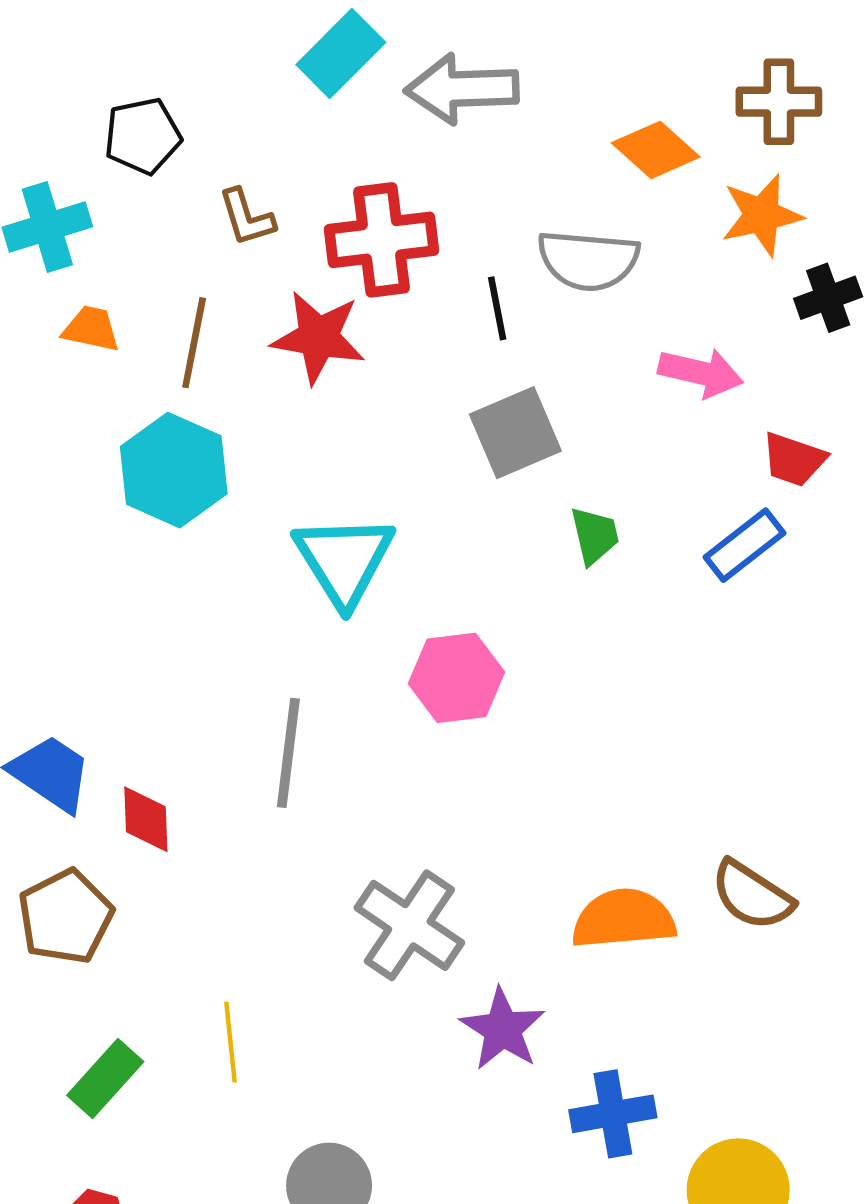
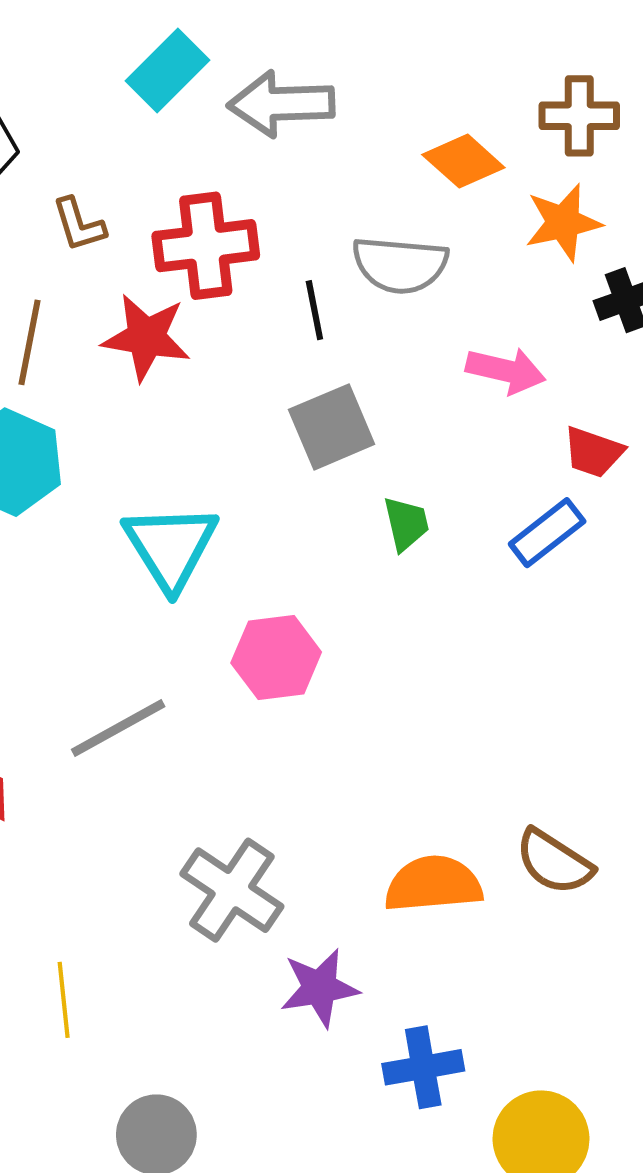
gray line: (288, 753) -> (118, 728), turned 54
purple star: (503, 1029) -> (319, 988), turned 30

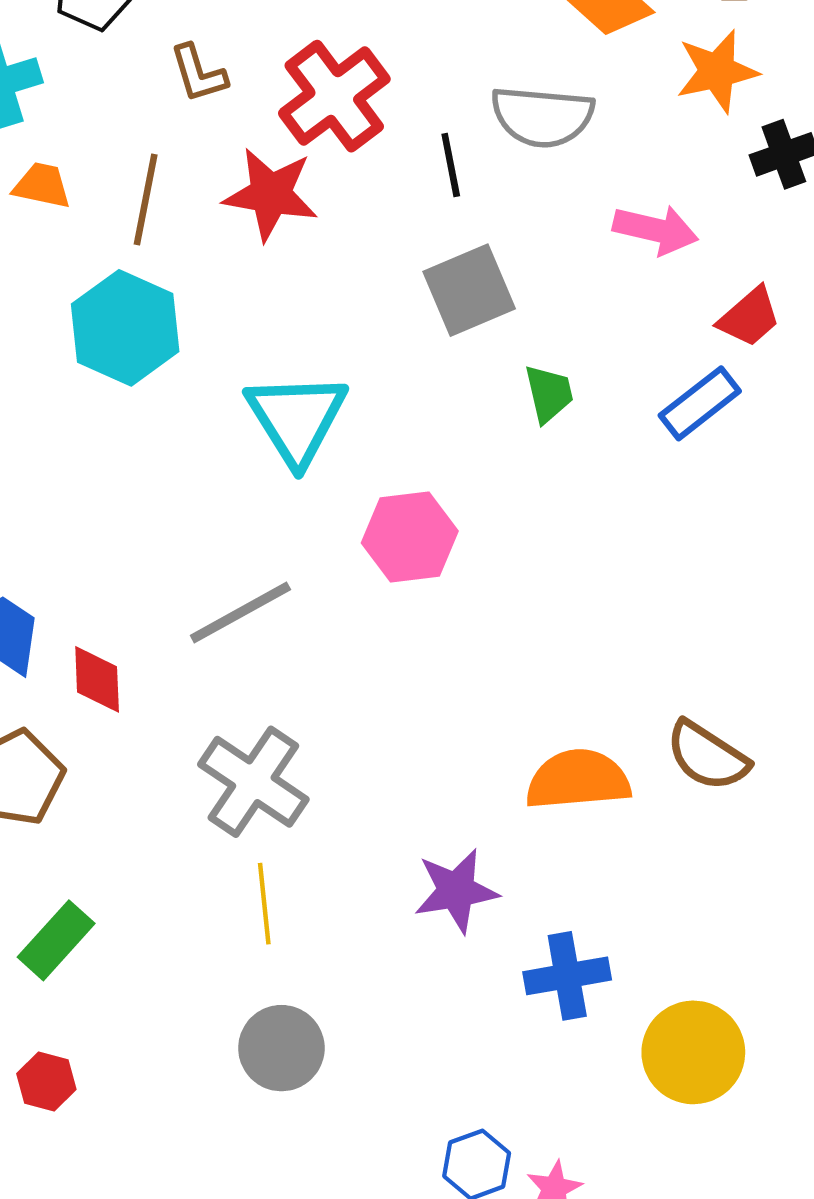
red cross: (206, 246) -> (334, 96), turned -30
red trapezoid: (593, 452) -> (749, 317), turned -60
gray cross: (232, 890) -> (253, 782), moved
yellow line: (64, 1000) -> (264, 904), moved

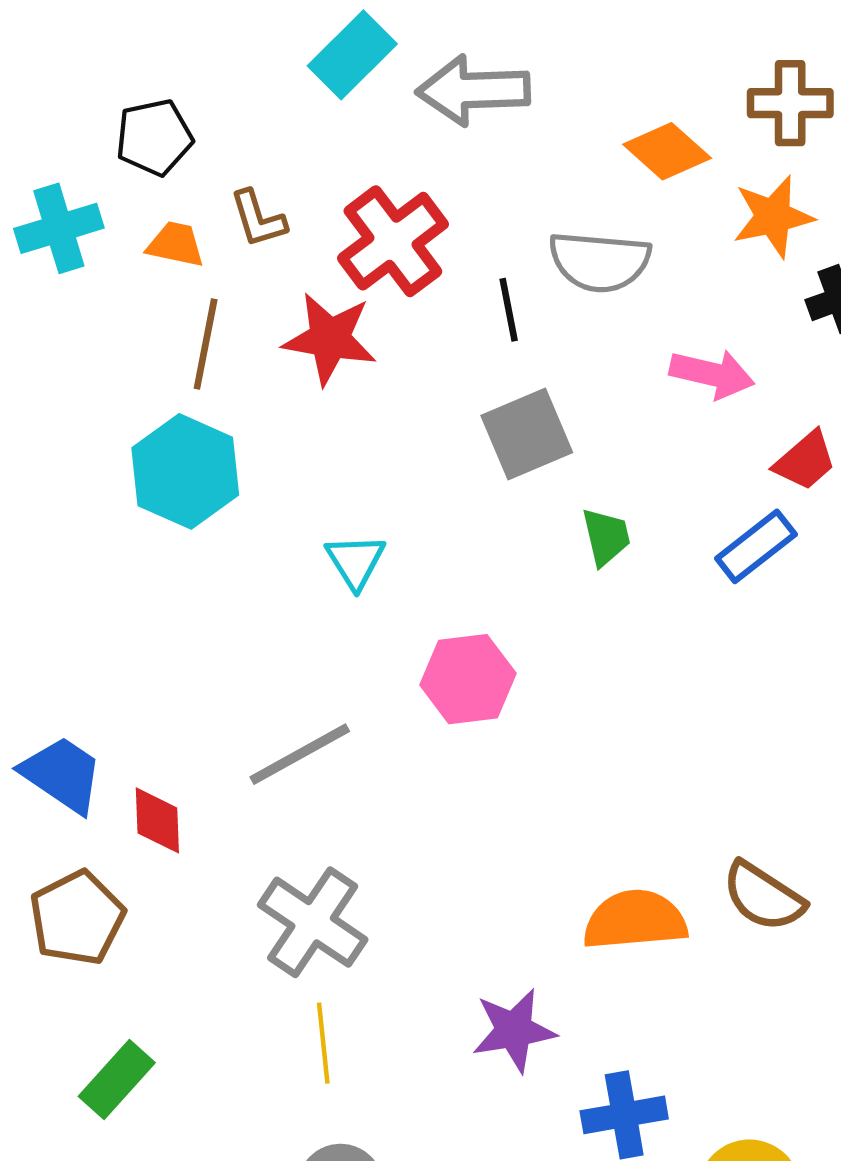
orange trapezoid: (42, 186) -> (176, 244), moved
cyan triangle: (297, 418) -> (355, 561), size x0.6

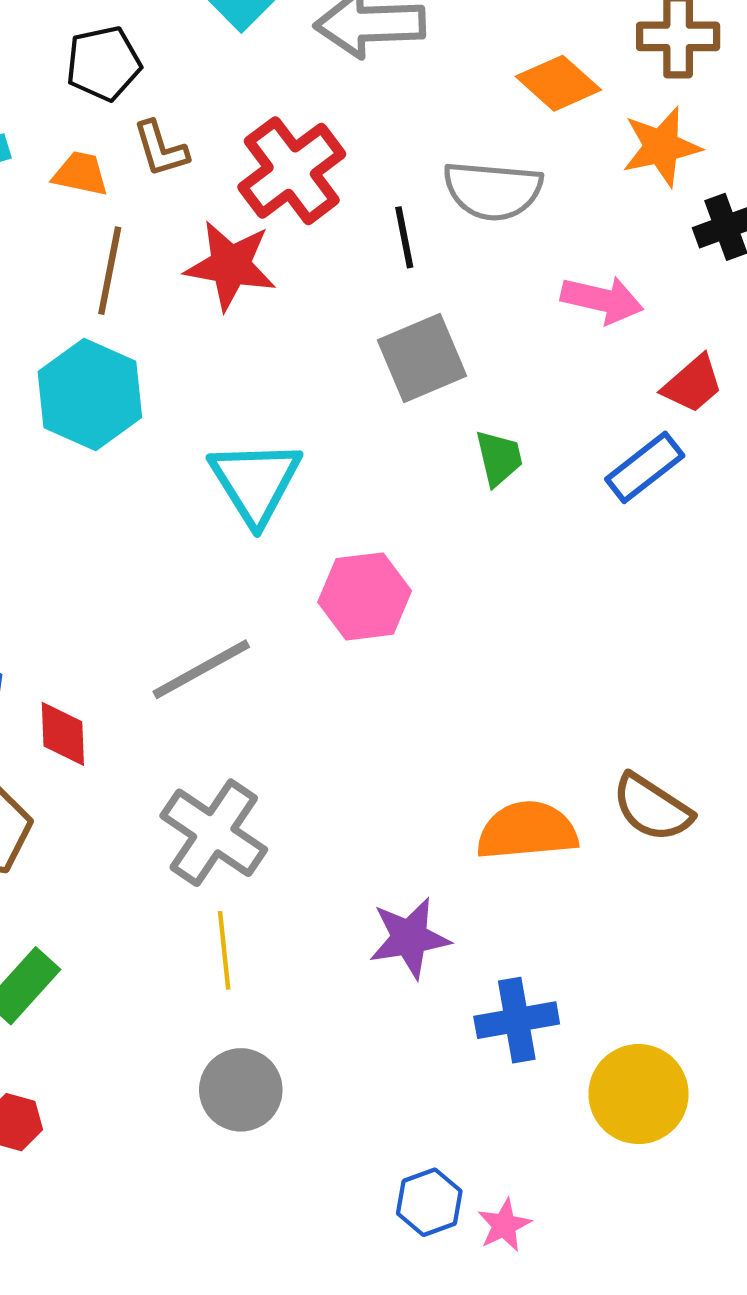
black pentagon: (154, 137) -> (103, 63), moved
cyan triangle: (355, 561) -> (255, 482), size x1.6

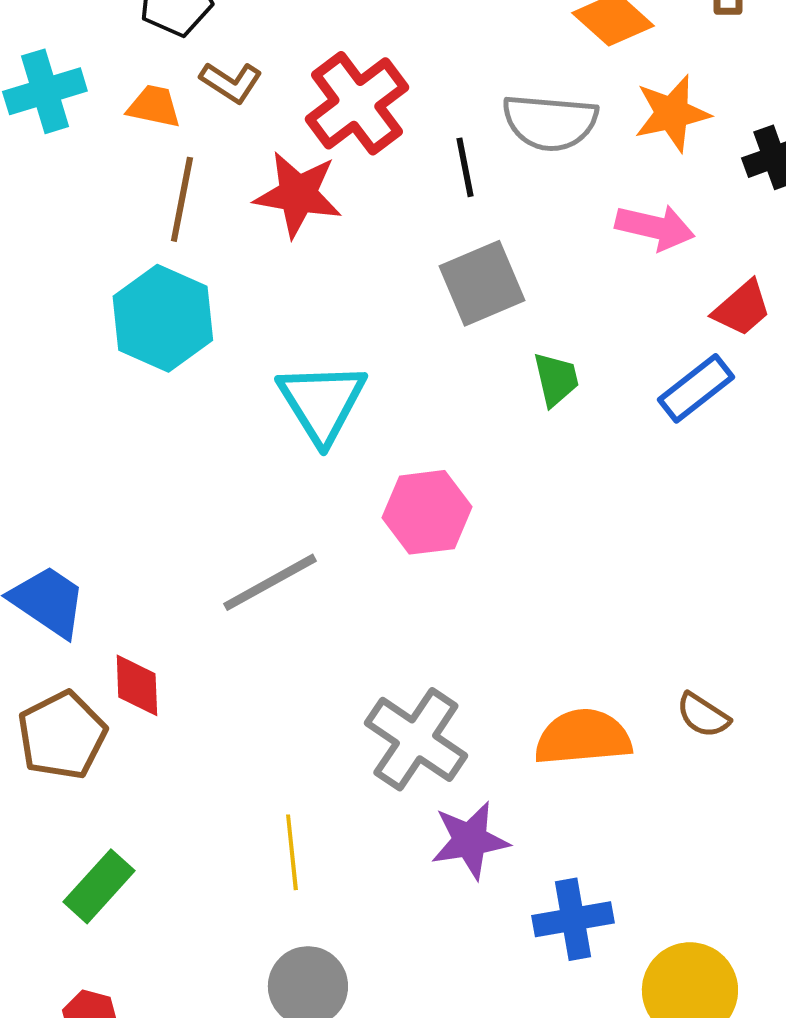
orange star: (661, 147) -> (672, 113), moved
brown L-shape: (161, 149) -> (231, 82), turned -40
red diamond: (63, 734) -> (137, 685), moved
brown semicircle: (652, 808) -> (703, 715), size x0.7
gray cross: (214, 833) -> (416, 739), moved

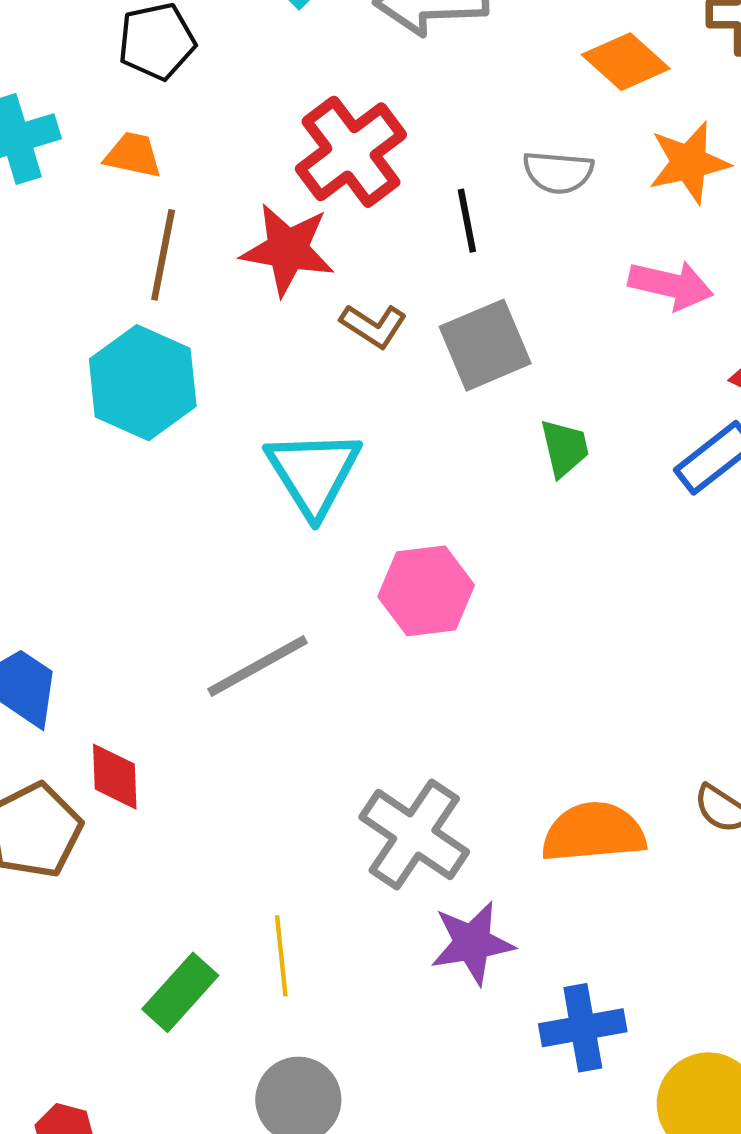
brown L-shape: (231, 82) -> (373, 326), moved
gray semicircle: (550, 122) -> (558, 172), size x0.7
green rectangle: (99, 886) -> (180, 992), moved

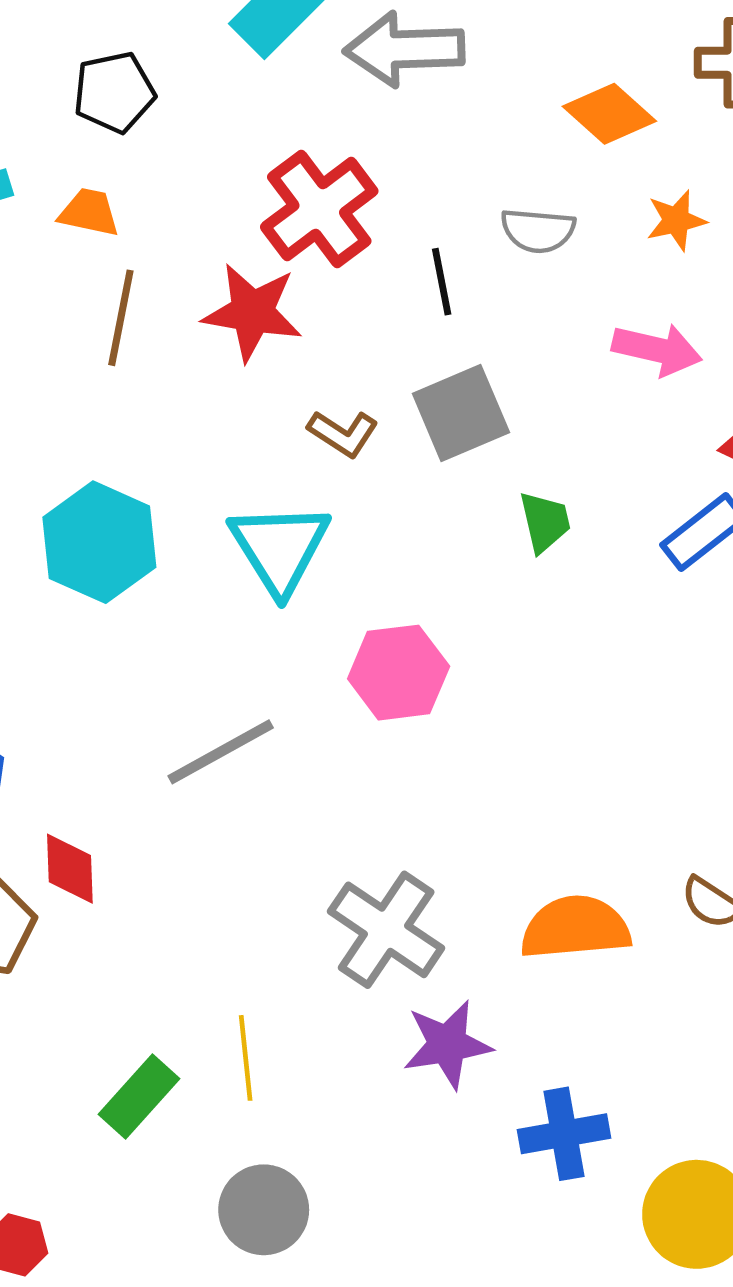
orange star: (689, 163) -> (676, 220), size x0.7
brown L-shape: (373, 326) -> (343, 433), moved
cyan hexagon: (143, 383) -> (99, 542), moved

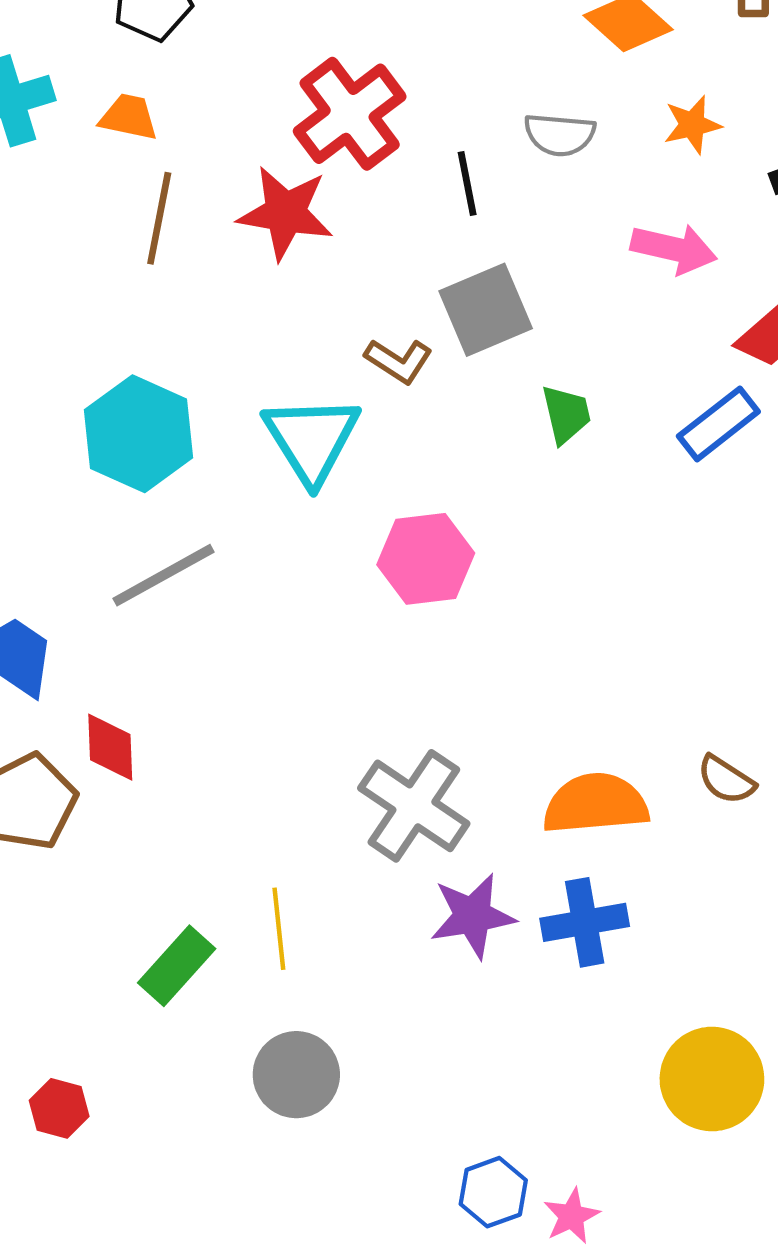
brown L-shape: (343, 433) -> (399, 361), moved
gray line: (221, 752) -> (164, 575), moved
blue cross: (564, 1134) -> (585, 922), moved

